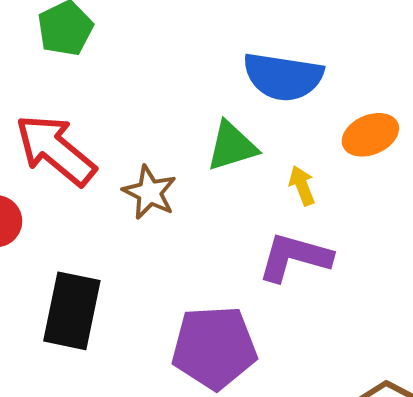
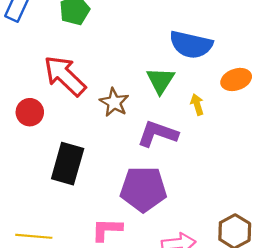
green triangle: (232, 146) -> (160, 80), turned -44
purple L-shape: (295, 257) -> (158, 134), moved

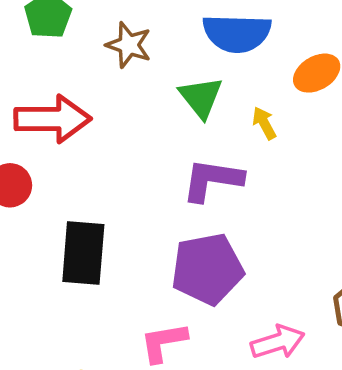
red arrow: (65, 76) -> (53, 119), turned 147
brown star: (114, 102) -> (129, 45), moved

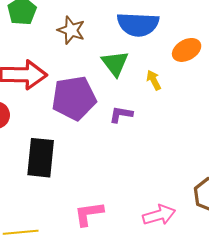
purple L-shape: (212, 180) -> (121, 114), size x0.6
purple pentagon: (207, 269) -> (74, 98), moved

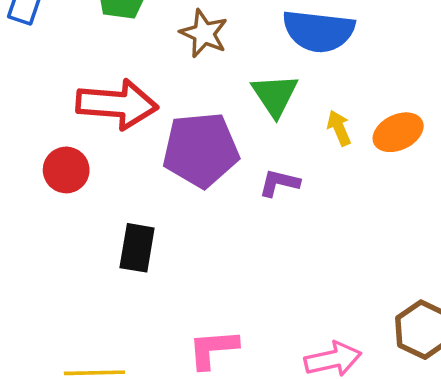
orange ellipse: (187, 50) -> (398, 132), moved
black rectangle: (41, 158) -> (137, 248), size x0.7

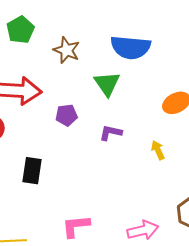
yellow arrow: (339, 128) -> (158, 150), moved
purple pentagon: (201, 150) -> (66, 115), size x0.5

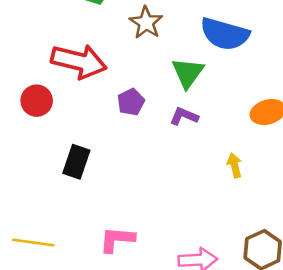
purple pentagon: (66, 115) -> (131, 102), turned -30
purple L-shape: (111, 133) -> (184, 116), moved

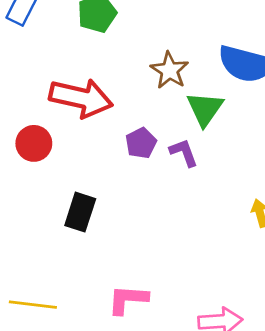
brown star: (146, 23) -> (169, 70), moved
purple L-shape: (184, 116) -> (184, 153), moved, turned 48

